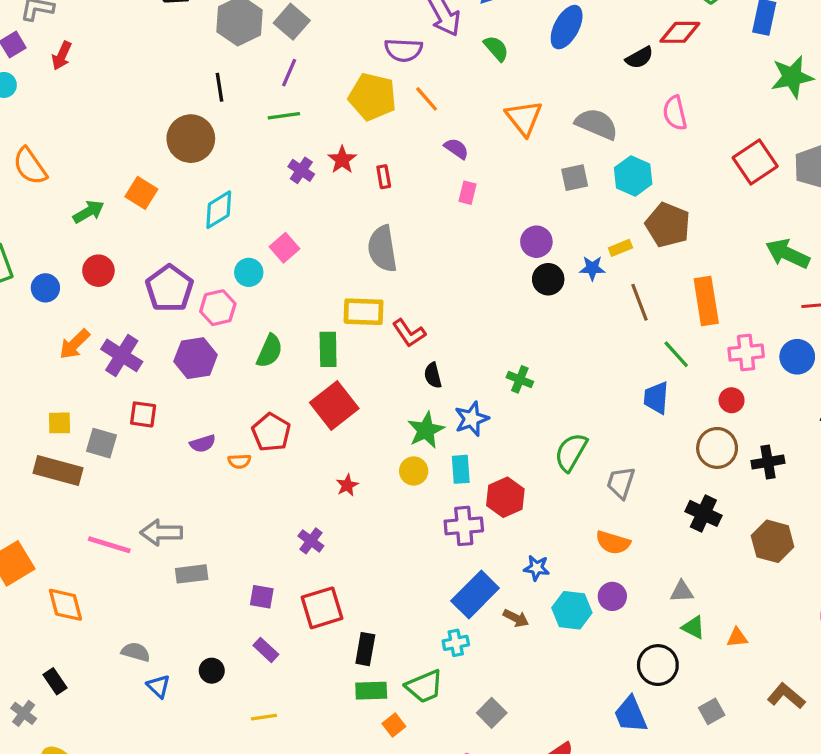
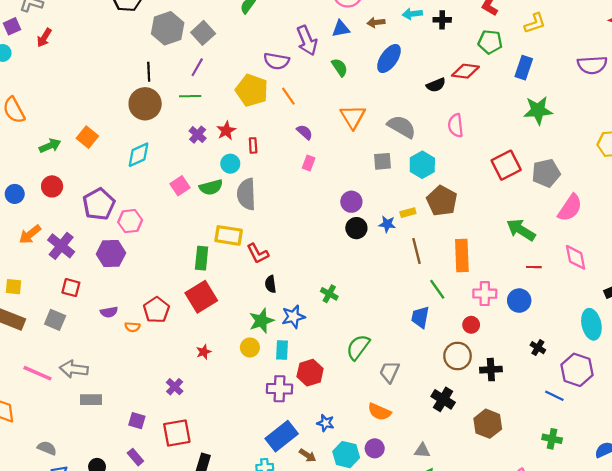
brown circle: (191, 139) -> (145, 104), moved
cyan circle: (249, 272) -> (230, 164), moved
green semicircle: (270, 351) -> (211, 187), moved, turned 45
gray square: (101, 443) -> (55, 320), moved

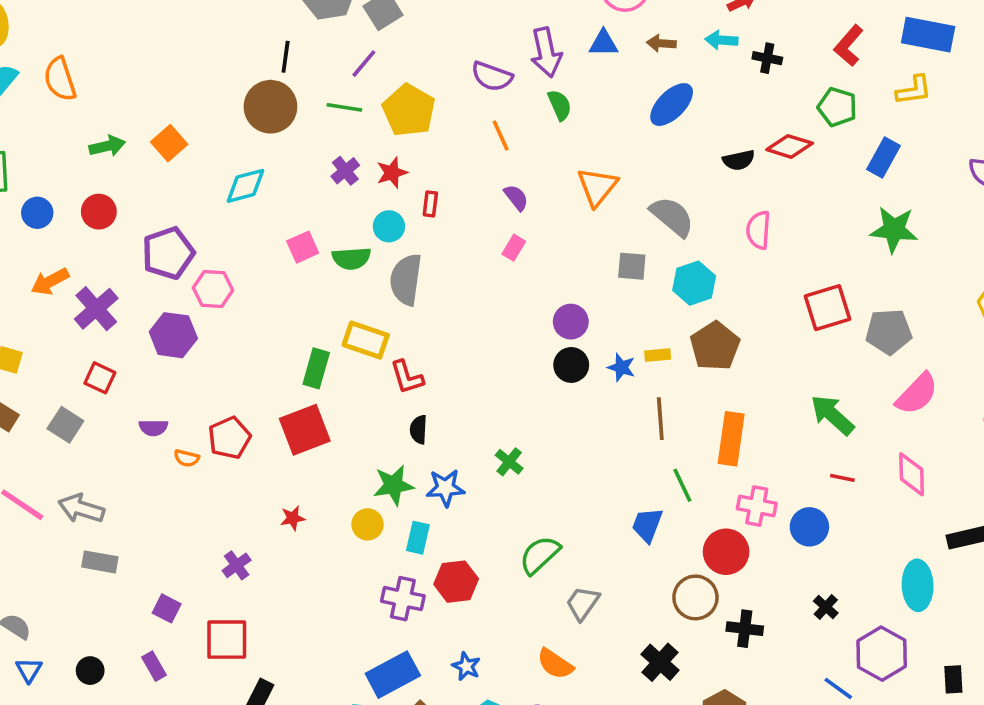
green semicircle: (340, 67) -> (560, 105), moved
yellow pentagon: (252, 90) -> (409, 110), moved
red circle: (471, 325) -> (726, 552), size x1.6

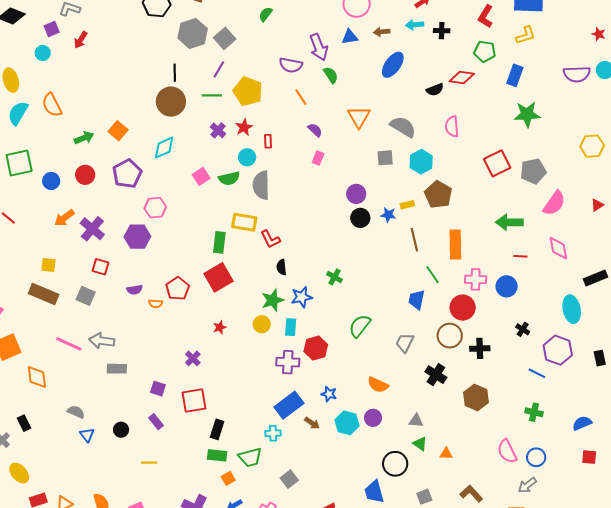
purple pentagon: (168, 253) -> (127, 174), moved
green arrow: (832, 415) -> (509, 222), turned -32
gray trapezoid: (583, 603) -> (405, 343), moved

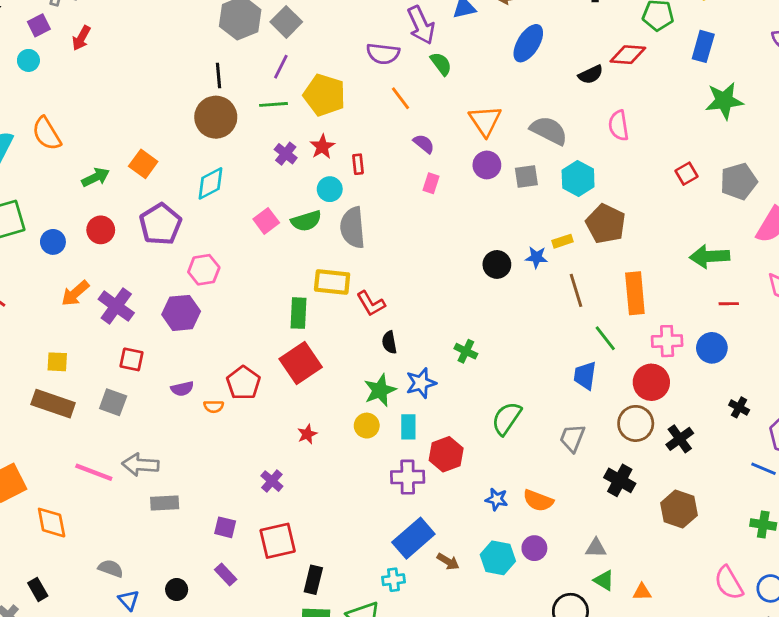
red square: (497, 163) -> (686, 174), size x0.6
purple circle: (356, 194) -> (487, 165), moved
black cross: (480, 348) -> (680, 439), turned -30
blue star: (329, 394) -> (497, 499), moved

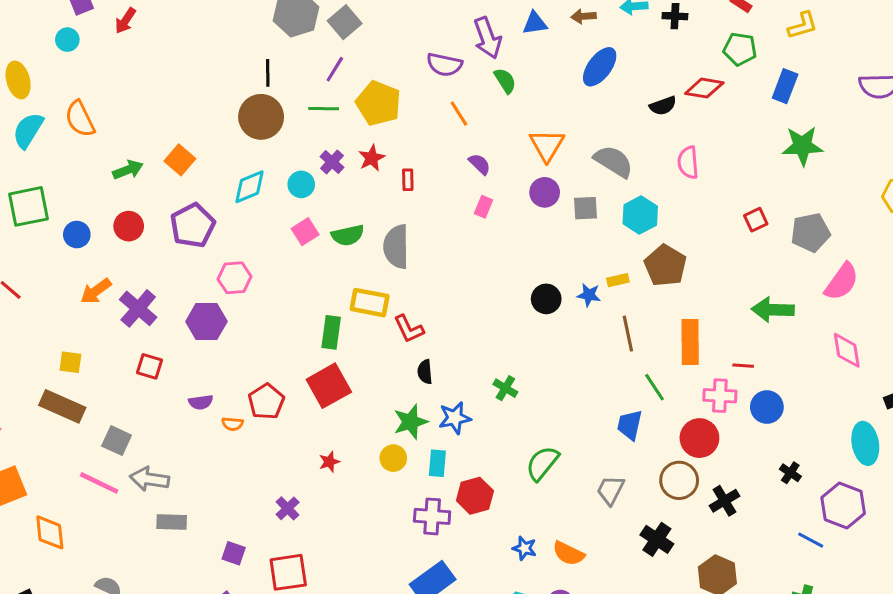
cyan circle: (330, 189) -> (301, 184), moved
red line: (729, 304) -> (743, 366), moved
gray square: (113, 402) -> (117, 441), moved

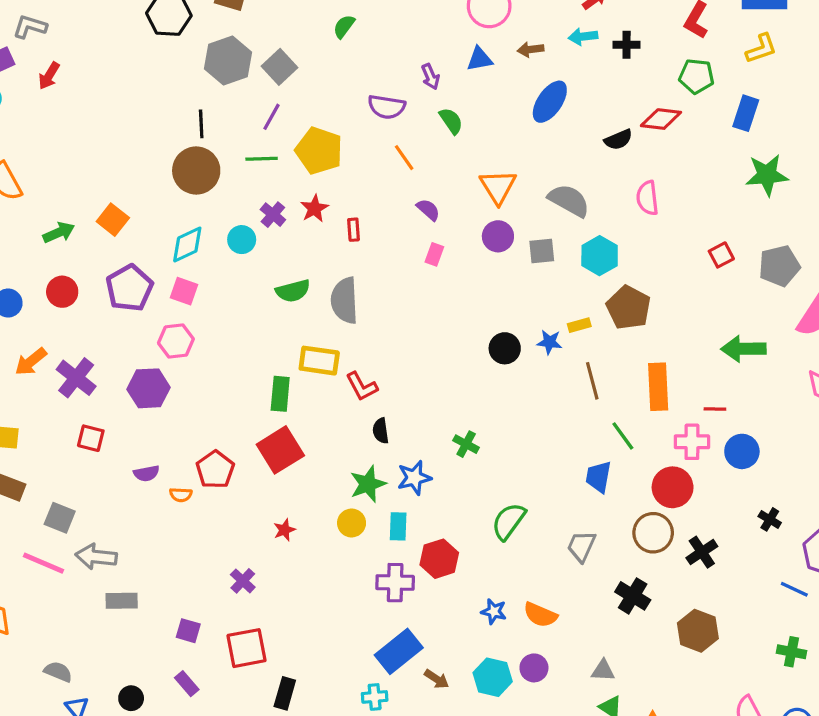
purple arrow: (487, 38) -> (430, 77), size x0.6
pink square: (305, 232) -> (184, 291), moved, turned -36

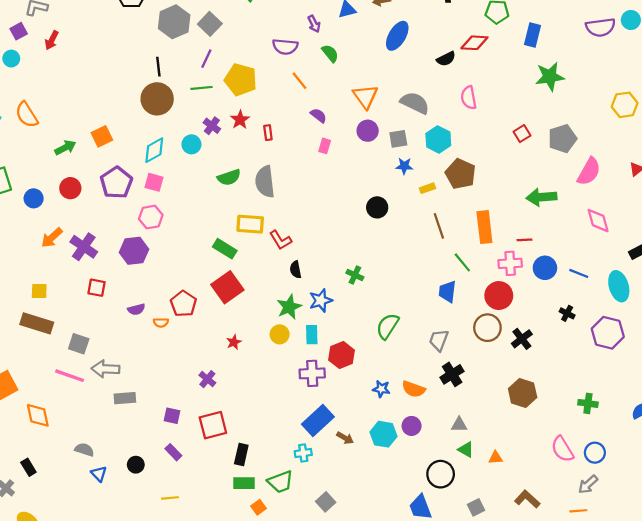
orange square: (113, 220) -> (102, 136), turned 30
blue star: (549, 342) -> (404, 166), moved
green rectangle: (280, 394) -> (225, 249), turned -60
blue line: (794, 589) -> (579, 273), moved
black cross: (633, 596) -> (452, 374), moved, turned 30

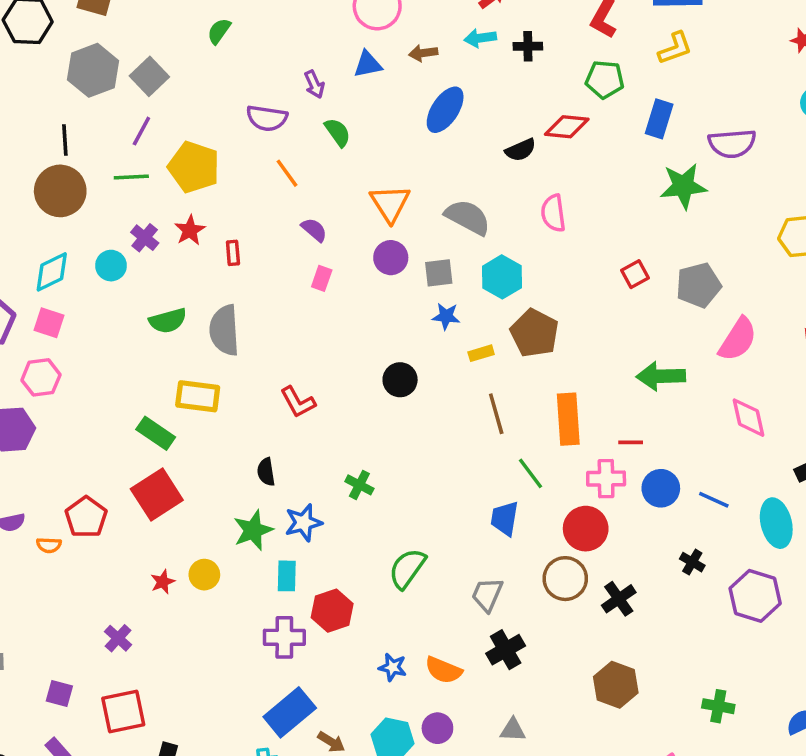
purple semicircle: (601, 27) -> (732, 143), moved
red L-shape: (280, 240) -> (298, 402), moved
yellow circle: (280, 334) -> (204, 575), moved

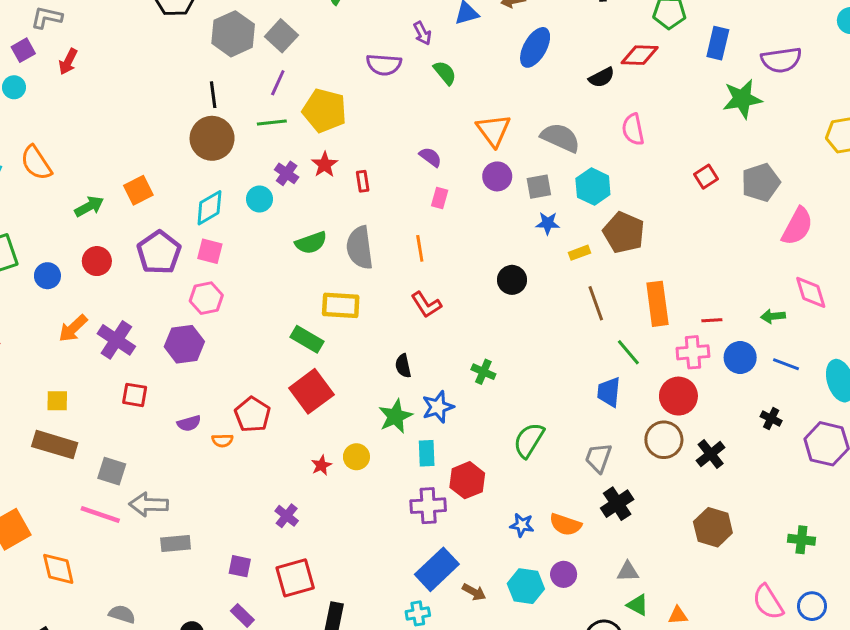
orange line: (287, 173) -> (420, 248), moved, turned 30
green arrow: (661, 376) -> (773, 316), moved, size x0.6

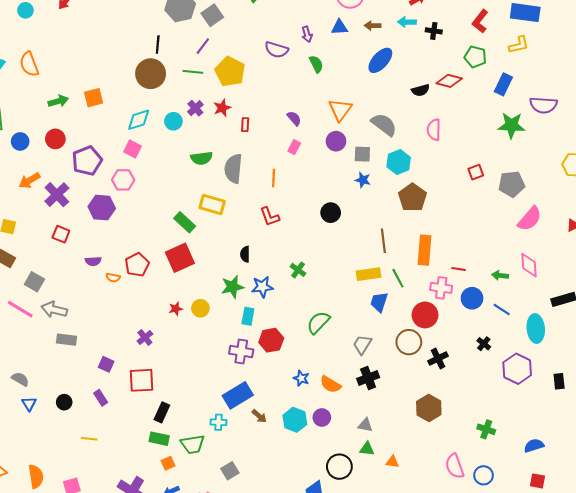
purple pentagon: (159, 252) -> (87, 161), moved
yellow rectangle: (579, 253) -> (369, 274), moved, size x1.6
green triangle: (638, 605) -> (367, 449), turned -35

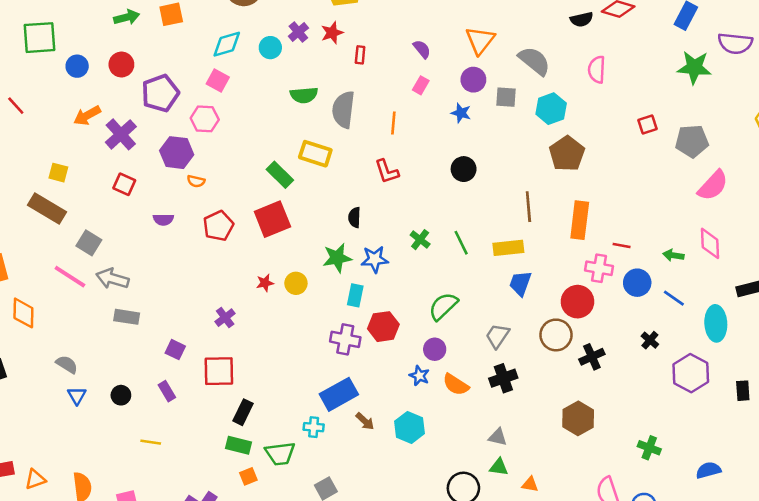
blue star: (363, 180) -> (461, 113), moved
orange semicircle: (113, 278) -> (196, 181), moved
green line: (398, 278) -> (461, 243), moved
purple circle: (322, 417) -> (435, 349), moved

